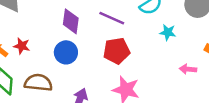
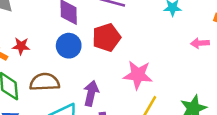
red pentagon: (117, 51) -> (106, 37), moved

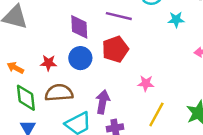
red star: (21, 46) -> (48, 63), moved
pink star: (138, 75) -> (146, 83), size x0.6

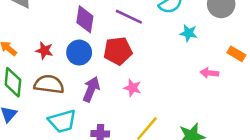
pink star: (146, 83) -> (133, 88), moved
purple arrow: (103, 102) -> (91, 89), moved

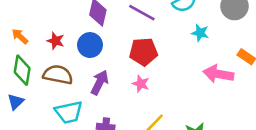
red pentagon: (118, 51) -> (143, 52), moved
pink arrow: (209, 73) -> (218, 74), size x1.6

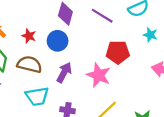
red pentagon: (143, 52) -> (118, 52), moved
pink star: (141, 84) -> (99, 75), size x1.6

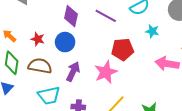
pink star: (99, 75) -> (106, 72), turned 30

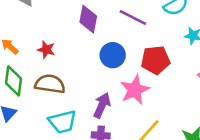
blue circle: (65, 42) -> (113, 55), moved
purple arrow: (73, 72) -> (102, 105), moved

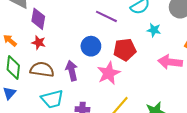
purple diamond: (88, 19) -> (38, 19), moved
purple arrow: (102, 105) -> (72, 71), moved, turned -36

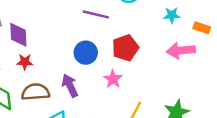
cyan star: (154, 30) -> (172, 15), moved
pink star: (109, 73) -> (113, 79), size x0.7

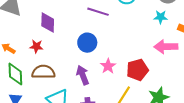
purple diamond: (18, 35) -> (48, 22), moved
red pentagon: (125, 48) -> (137, 70), moved
purple arrow: (70, 86) -> (83, 75), moved

